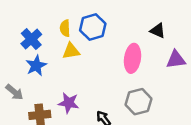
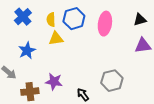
black triangle: (158, 31) -> (140, 20), moved, turned -40
blue cross: (31, 39) -> (23, 17), moved
pink ellipse: (133, 58) -> (105, 24), moved

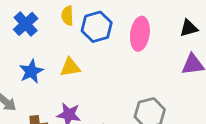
yellow semicircle: (51, 20) -> (67, 16), moved
yellow triangle: (56, 39) -> (70, 67), moved

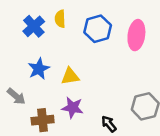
yellow semicircle: (67, 16) -> (60, 19), moved
yellow triangle: (70, 67) -> (70, 76), moved

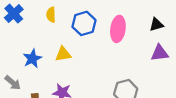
blue cross: (34, 26) -> (14, 14), moved
yellow triangle: (70, 76) -> (63, 54), moved

